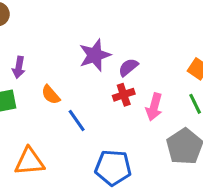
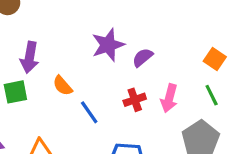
purple arrow: (19, 67) -> (30, 57), size x1.4
red cross: (124, 95) -> (135, 100), moved

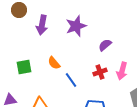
purple star: (108, 45) -> (76, 26), moved
purple arrow: (30, 57) -> (42, 25), moved

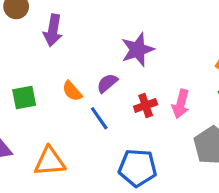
purple star: (76, 26) -> (138, 50), moved
purple semicircle: (105, 45) -> (107, 83), moved

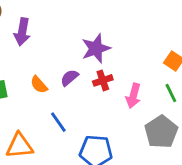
red cross: (146, 105) -> (103, 80), moved
blue line: (99, 118) -> (58, 122), moved

